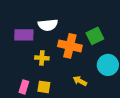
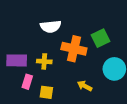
purple rectangle: (24, 35) -> (17, 60), moved
pink rectangle: (24, 87) -> (27, 82), moved

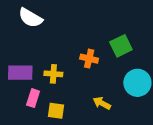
white semicircle: (51, 26) -> (30, 18), moved, turned 36
orange cross: (74, 49) -> (89, 59), size x0.6

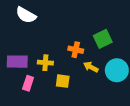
yellow arrow: (102, 103) -> (91, 67), moved
yellow square: (56, 111) -> (63, 81), moved

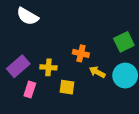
green square: (103, 39) -> (124, 42), moved
purple rectangle: (17, 62) -> (18, 66), turned -42

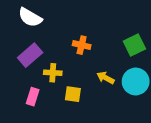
orange cross: (81, 53) -> (82, 45), moved
purple rectangle: (18, 66) -> (30, 55), moved

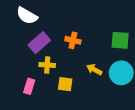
green square: (134, 45) -> (120, 40), turned 30
purple rectangle: (30, 55) -> (39, 43), moved

